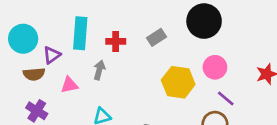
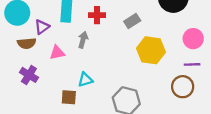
gray rectangle: (156, 37) -> (132, 21), moved
pink circle: (215, 67) -> (193, 39), moved
purple line: (226, 99) -> (192, 64), turned -42

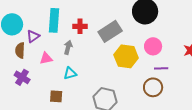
gray rectangle: (132, 21) -> (110, 31), size x1.6
pink circle: (193, 39) -> (153, 46), moved
brown semicircle: (27, 43) -> (20, 50), turned 98
cyan triangle: (85, 80) -> (70, 73), moved

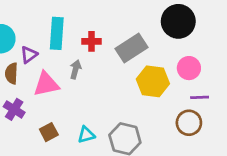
pink triangle: (46, 58) -> (46, 84), size x1.5
cyan triangle: (70, 73) -> (86, 135), moved
brown square: (56, 96) -> (49, 132), moved, turned -32

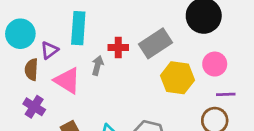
red cross: (92, 41) -> (118, 47), moved
pink triangle: (46, 84) -> (67, 81), turned 44

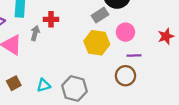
gray rectangle: (155, 43) -> (100, 15), moved, size x0.7

